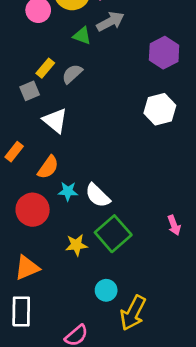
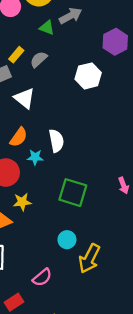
white hexagon: (160, 109) -> (88, 76), moved
white semicircle: (98, 196) -> (56, 141), moved, turned -145
green square: (113, 234) -> (73, 193), turned -32
yellow star: (76, 245) -> (22, 202), moved

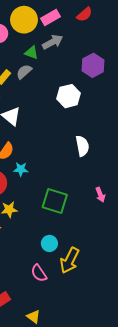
gray semicircle: (39, 59) -> (24, 72), moved
white semicircle: (56, 141) -> (82, 146), moved
pink semicircle: (42, 277) -> (39, 273), moved, turned 96

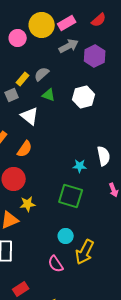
green triangle: (31, 53) -> (49, 95), moved
purple hexagon: (93, 65) -> (95, 56), moved
white semicircle: (82, 146) -> (104, 156), moved
cyan star: (21, 169) -> (80, 166), moved

